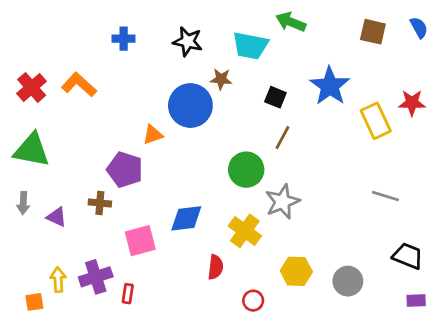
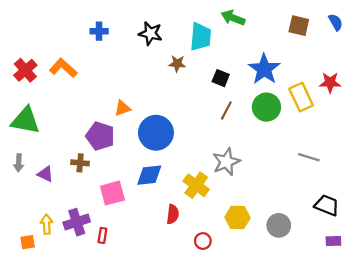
cyan trapezoid: (250, 46) -> (201, 37), turned -96
blue circle: (190, 106) -> (156, 133), moved
green circle: (246, 170) -> (266, 107), moved

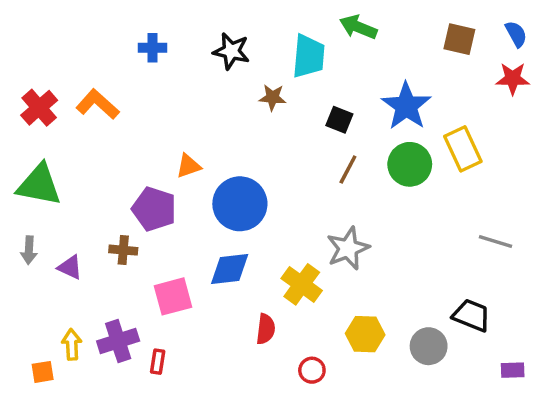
red star: (330, 83) -> (513, 79), moved
gray line: (309, 157) -> (496, 242), moved
black trapezoid: (327, 205) -> (472, 315), moved

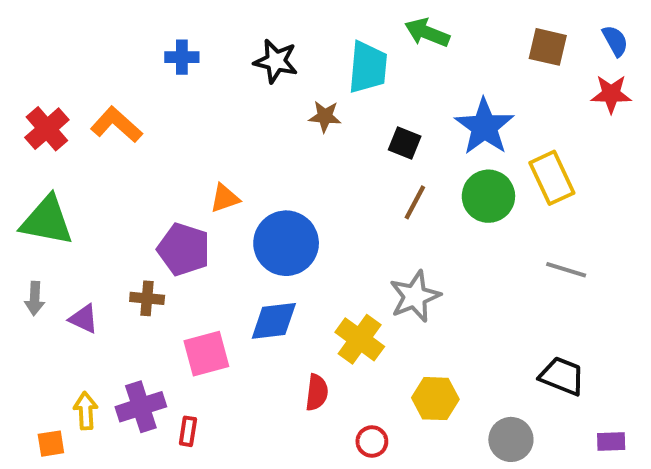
gray line: (496, 242) -> (566, 270), moved
gray circle: (429, 346) -> (511, 439), moved

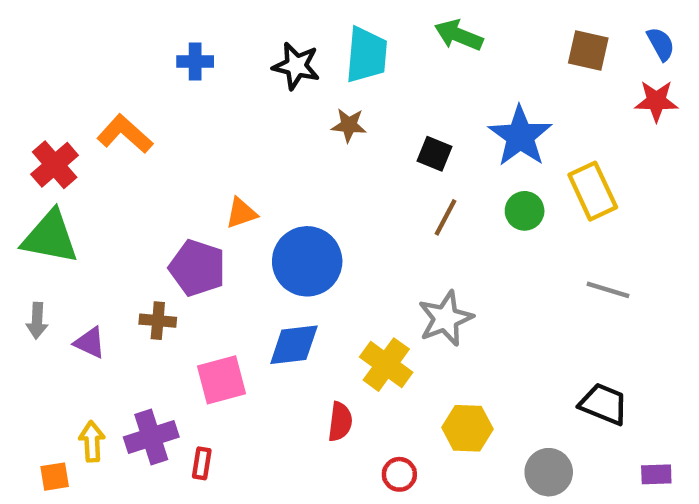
cyan trapezoid: (368, 67) -> (366, 55), moved
red cross: (47, 129) -> (55, 165), moved
green circle: (488, 196) -> (525, 211), size x0.7

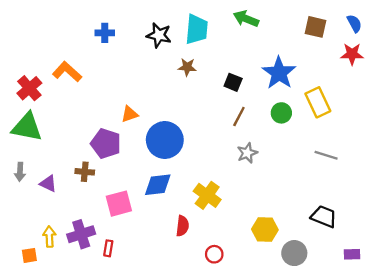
gray star: (445, 318) -> (247, 153), moved, size x0.7
yellow hexagon: (467, 428) -> (265, 229), moved

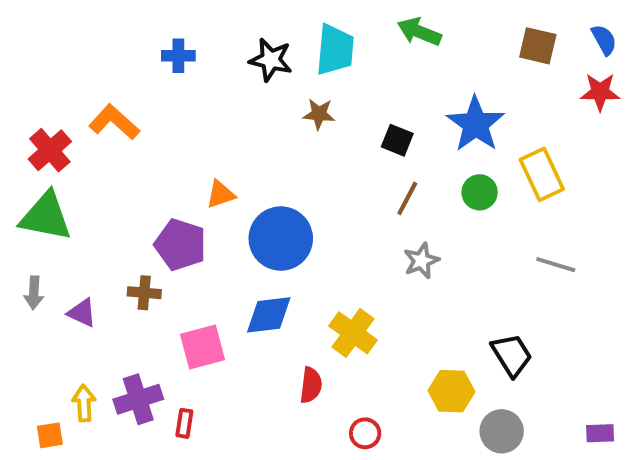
black trapezoid: (324, 217) -> (512, 355), moved, turned 36

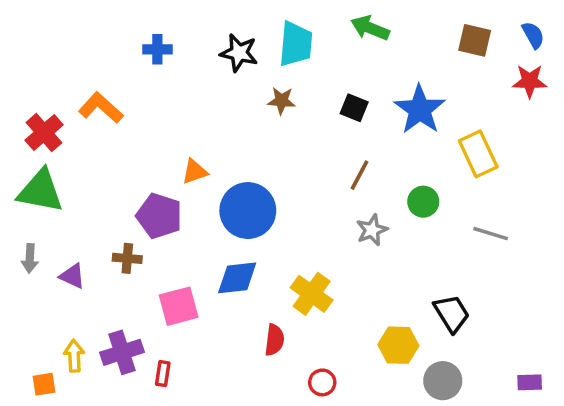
black square: (397, 140) -> (354, 108), moved
green circle: (480, 192) -> (423, 202), moved

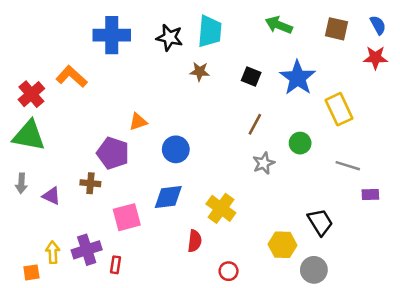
green arrow: (370, 28) -> (279, 25), moved
blue cross: (157, 49) -> (112, 35), size x1.8
blue circle: (248, 211) -> (176, 149), size x0.7
purple rectangle: (530, 382) -> (370, 195), moved

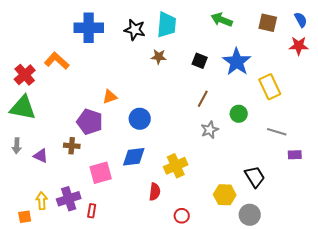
yellow cross: (221, 208) -> (176, 166), turned 30

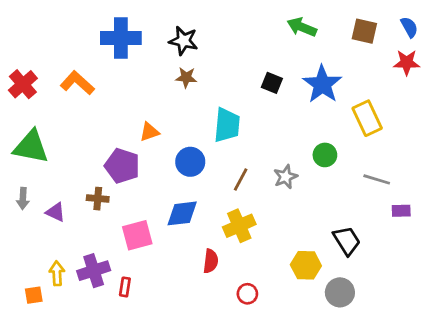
cyan trapezoid: (167, 25) -> (227, 125), moved
brown star: (159, 57) -> (186, 77), moved
red cross: (25, 75) -> (23, 84), moved
brown line: (203, 99) -> (241, 179), moved

